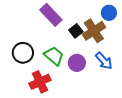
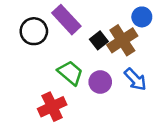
black circle: (23, 53) -> (34, 31), moved

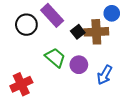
brown cross: (122, 40) -> (96, 32), turned 30
blue arrow: (135, 79) -> (105, 75), moved, turned 72
red cross: (52, 107) -> (21, 84), moved

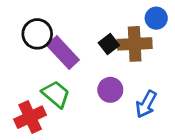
purple rectangle: (52, 15) -> (63, 53), moved
green trapezoid: (55, 58) -> (56, 94), moved

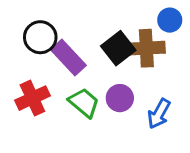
black square: (109, 44) -> (118, 48), size x1.5
green trapezoid: (56, 94) -> (84, 103), moved
red cross: (30, 117) -> (32, 98), moved

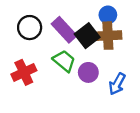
blue circle: (170, 20) -> (108, 15), moved
purple rectangle: (68, 57) -> (64, 30), moved
green trapezoid: (84, 103) -> (64, 61), moved

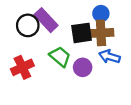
purple rectangle: (64, 30) -> (46, 20), moved
black square: (87, 36) -> (82, 33), turned 30
blue arrow: (117, 84) -> (110, 57), moved, turned 78

